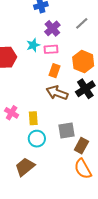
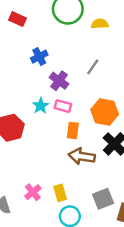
pink rectangle: (51, 49) -> (63, 106), turned 32
pink cross: (12, 113) -> (33, 192), turned 32

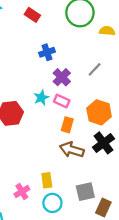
pink cross: (33, 192) -> (22, 192), moved

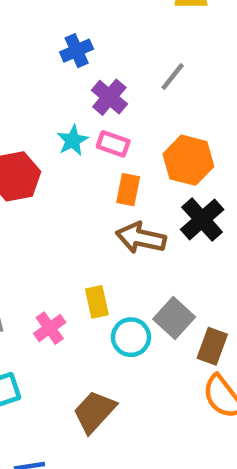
gray square: (85, 192) -> (174, 318), turned -30
cyan circle: (52, 203) -> (131, 337), moved

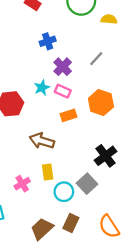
orange rectangle: (128, 190) -> (68, 115), turned 56
black cross: (202, 220) -> (106, 156), moved
brown arrow: (141, 238) -> (42, 141), moved
brown rectangle: (212, 346) -> (71, 223), moved

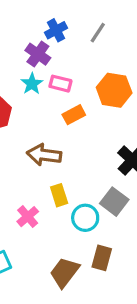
blue cross: (48, 41) -> (56, 30), moved
purple cross: (63, 67) -> (38, 54), moved

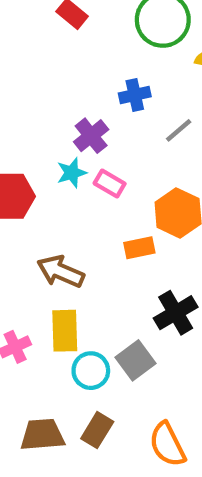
blue cross: (56, 30) -> (135, 95), moved
orange rectangle: (74, 115) -> (139, 248), moved
yellow rectangle: (59, 195) -> (65, 331), size x1.4
brown trapezoid: (64, 272) -> (42, 435), turned 32

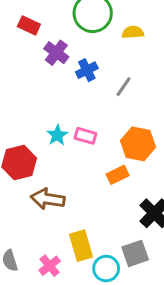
purple cross: (91, 136) -> (56, 53), moved
brown arrow: (61, 272) -> (48, 199), moved
gray square: (135, 360) -> (135, 253), turned 32

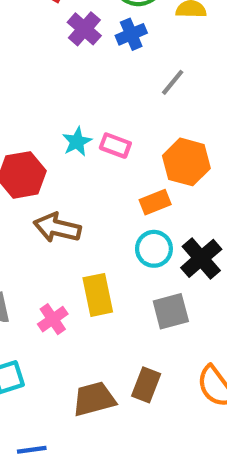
blue cross: (87, 70) -> (131, 34), moved
cyan circle: (106, 268) -> (154, 249), moved

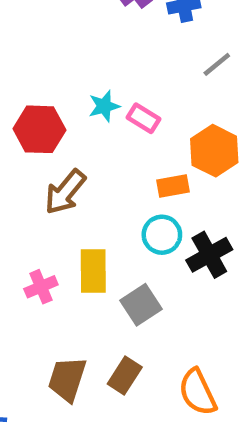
brown arrow: (57, 228) -> (65, 192), turned -75
gray square: (171, 311) -> (141, 305), moved, turned -30
brown trapezoid: (94, 399) -> (67, 379), turned -69

